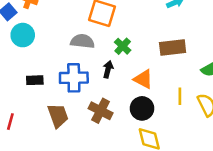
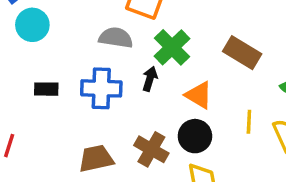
green cross: (123, 46) -> (172, 47), size x1.5
brown rectangle: (173, 48) -> (242, 53), turned 35
brown cross: (101, 111) -> (151, 149), moved
brown trapezoid: (58, 116) -> (96, 159), moved, turned -85

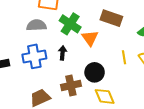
black arrow: (150, 79) -> (63, 53), moved
orange triangle: (199, 95) -> (90, 38), moved, turned 36
brown cross: (151, 149) -> (71, 85), turned -30

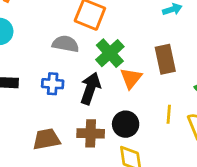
brown rectangle: (111, 18) -> (165, 59), turned 45
black arrow: (63, 53) -> (90, 88), size x1.6
blue cross: (34, 56) -> (53, 84), size x0.7

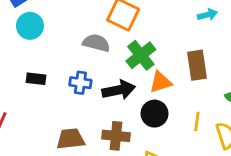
orange triangle: (131, 78) -> (161, 82), turned 30
black arrow: (90, 88) -> (119, 90), turned 56
black circle: (126, 124) -> (154, 114), moved

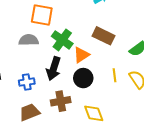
brown rectangle: (197, 65) -> (103, 36), turned -40
blue cross: (80, 83) -> (27, 82), moved
black arrow: (119, 90) -> (54, 69), turned 135

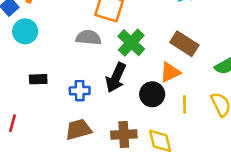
orange triangle: (81, 55) -> (170, 72), moved
yellow line: (114, 75) -> (185, 105), moved
brown cross: (61, 101) -> (124, 135), moved

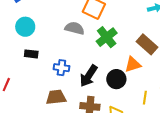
cyan circle: (25, 31) -> (25, 27), moved
black arrow: (116, 78) -> (89, 76), moved
yellow line: (185, 105) -> (145, 98), moved

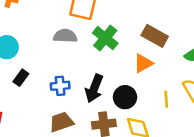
black rectangle: (31, 54) -> (21, 78), turned -48
black circle: (116, 79) -> (125, 97), moved

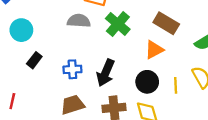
black circle: (125, 97) -> (147, 82), moved

